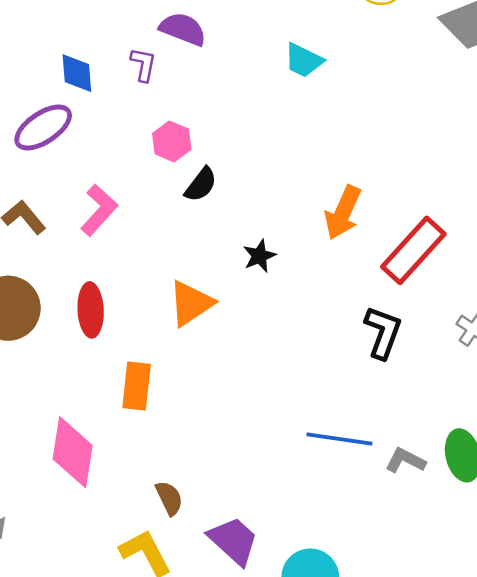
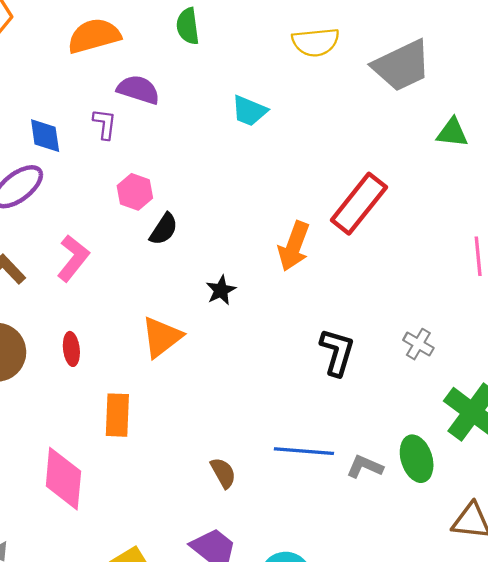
red rectangle: (413, 250) -> (359, 204), moved
red ellipse: (91, 310) -> (71, 349), size x0.7
brown semicircle: (169, 498) -> (223, 473), moved

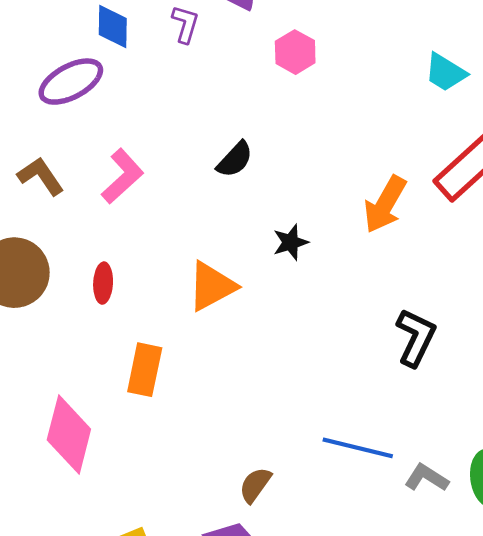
cyan trapezoid: (249, 111) -> (445, 72), moved
pink hexagon: (135, 192) -> (295, 52), moved
brown semicircle: (223, 473) -> (255, 485), moved, turned -124

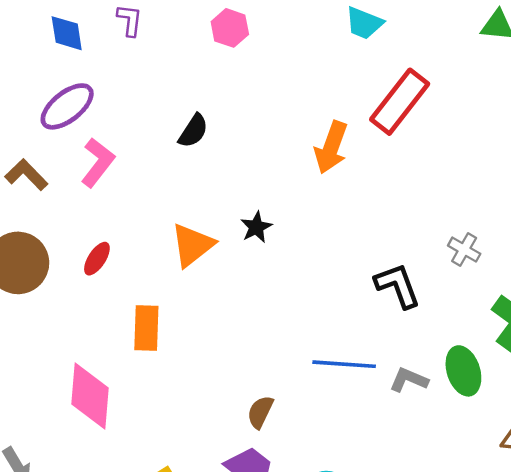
purple ellipse: (71, 82) -> (67, 106), moved
black star: (291, 242) -> (256, 227), moved
red ellipse: (103, 283) -> (97, 259), turned 40
black L-shape: (416, 337) -> (398, 286), moved, turned -36

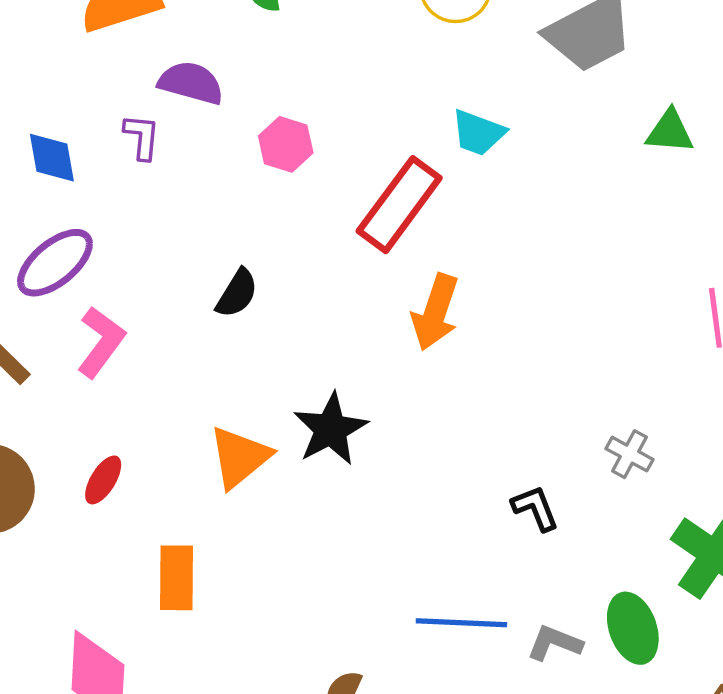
red rectangle: (400, 102) -> (399, 205), moved
black star: (256, 227) -> (331, 429), size x1.6
black L-shape: (398, 286) -> (535, 508), size x0.7

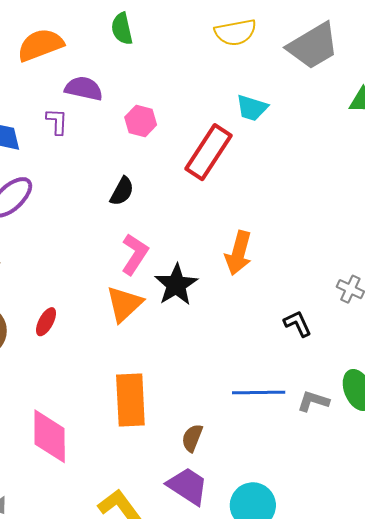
black semicircle: (237, 293) -> (122, 191), moved
orange arrow: (435, 312) -> (238, 253), moved
pink L-shape: (101, 342) -> (135, 254), moved
orange rectangle: (176, 578) -> (130, 400), moved, size x1.4

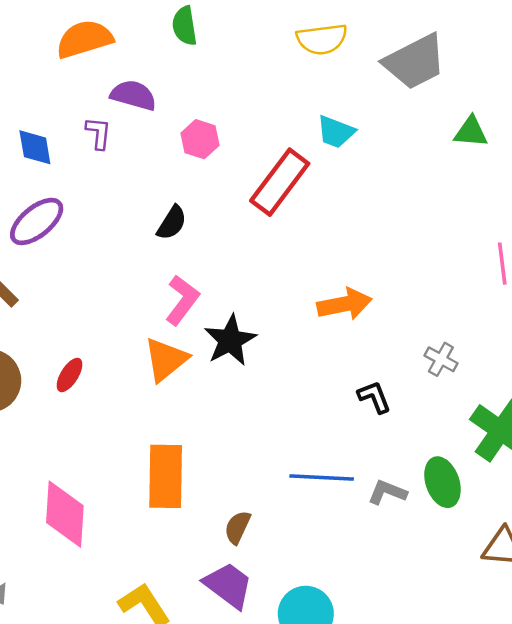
orange arrow: (238, 253) -> (344, 304), moved, turned -120

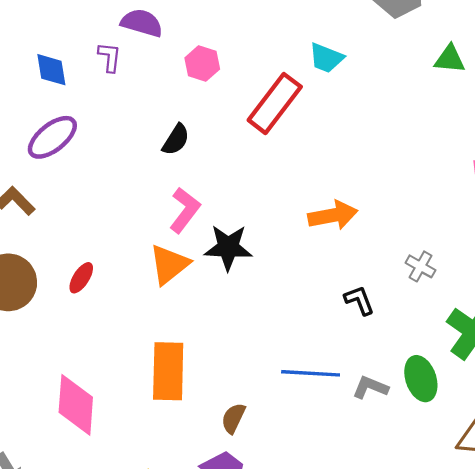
black star: (230, 340) -> (228, 247), turned 30

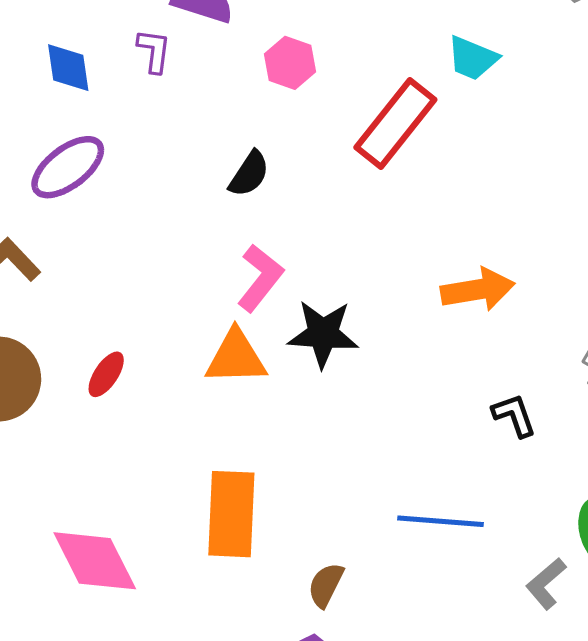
orange triangle: (169, 264) -> (236, 357), turned 36
gray L-shape: (370, 387) -> (546, 584), moved, turned -64
pink diamond: (76, 405) -> (95, 561), turned -32

